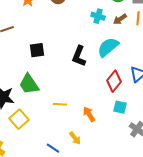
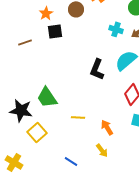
black square: (37, 50) -> (55, 31), moved
yellow arrow: (75, 138) -> (102, 150), moved

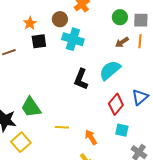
cyan cross: (116, 29) -> (73, 39), moved, size x1.5

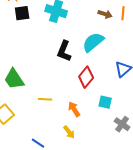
brown arrow: (122, 42) -> (105, 14), turned -128
red diamond: (116, 104) -> (86, 77), moved

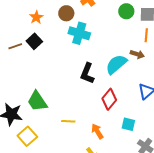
black square: (22, 13) -> (34, 41), moved, turned -35
brown arrow: (105, 14) -> (137, 54), moved

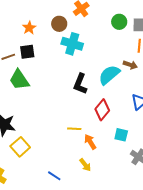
black square: (34, 41) -> (27, 52), turned 35
green trapezoid: (37, 101) -> (19, 80), moved
yellow line: (68, 121) -> (74, 129), moved

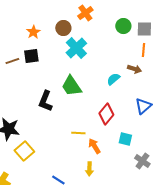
cyan cross: (72, 44) -> (76, 48), turned 30
cyan semicircle: (109, 75) -> (113, 79), size x0.6
green trapezoid: (19, 80) -> (71, 86), moved
black L-shape: (80, 84) -> (45, 101), moved
yellow arrow: (85, 165) -> (89, 169), turned 40

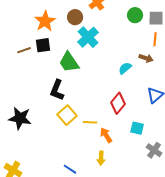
orange star: (33, 32) -> (45, 21), size x1.5
green trapezoid: (71, 86) -> (69, 62), moved
yellow square: (24, 151) -> (67, 115), moved

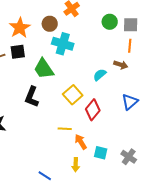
cyan cross: (88, 37) -> (63, 44), turned -30
yellow square: (67, 115) -> (73, 95), moved
cyan square: (137, 128) -> (101, 153), moved

